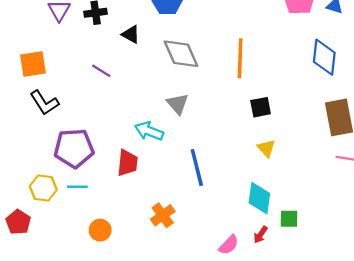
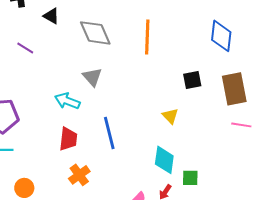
black square: (261, 107) -> (192, 80), moved
red trapezoid: (127, 163) -> (68, 139), moved

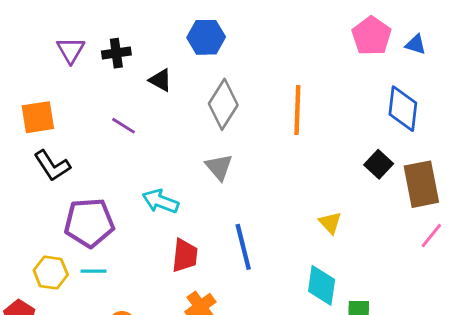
gray diamond: (95, 33) -> (223, 104), turned 56
black square: (192, 80) -> (379, 164), moved, turned -36
cyan arrow: (67, 101) -> (160, 201), moved
pink line: (241, 125) -> (431, 236), turned -60

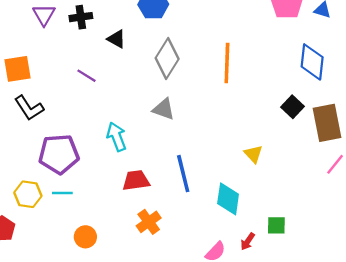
gray triangle: (219, 167) -> (164, 109), turned -30
cyan arrow: (160, 201) -> (116, 137), turned 48
red trapezoid: (185, 255) -> (136, 180), turned -104
cyan diamond: (322, 285) -> (228, 199), moved

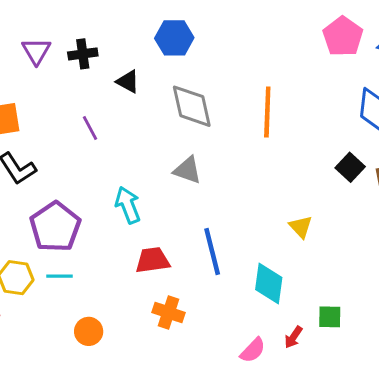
gray diamond: (167, 58) -> (192, 106), turned -45
purple line: (87, 76) -> (90, 128), turned 30
purple pentagon: (59, 154) -> (55, 227), turned -30
orange cross: (149, 222) -> (169, 313), turned -35

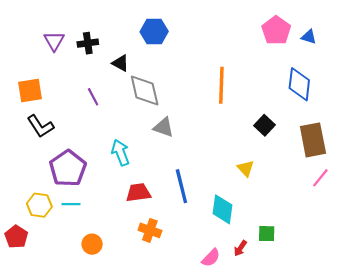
gray diamond: (192, 106) -> (145, 90), moved
black square: (350, 167) -> (265, 125), moved

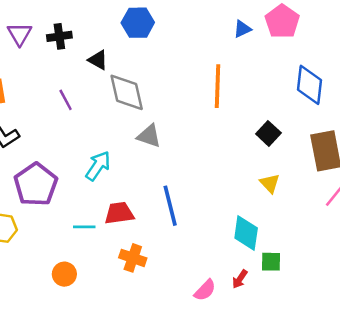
blue triangle: (309, 37) -> (242, 29), moved, turned -42
cyan arrow: (120, 153) -> (98, 166), turned 55
yellow triangle: (246, 168) -> (270, 183), moved
cyan line: (71, 204) -> (84, 227), moved
cyan diamond: (222, 209) -> (246, 233), moved

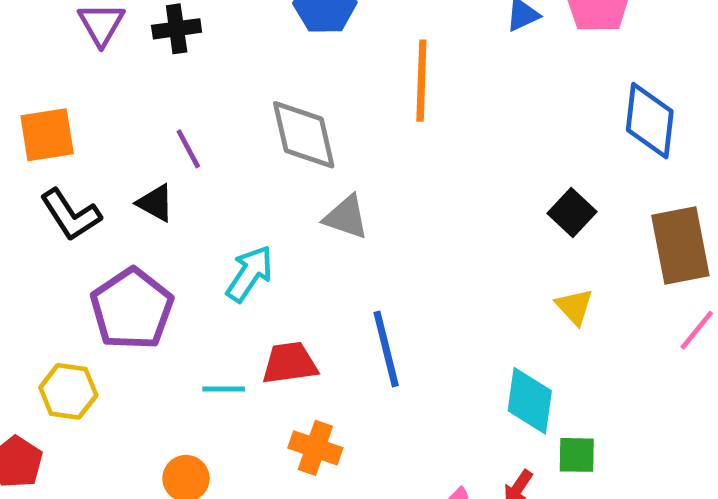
black triangle: (98, 60) -> (155, 203), moved
orange line: (217, 86) -> (421, 81), moved

